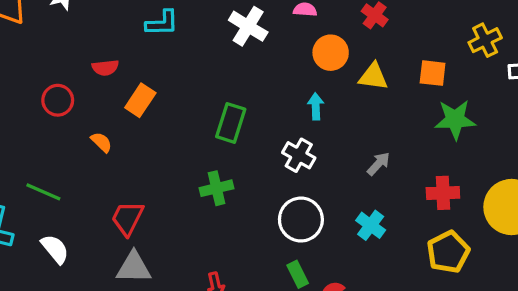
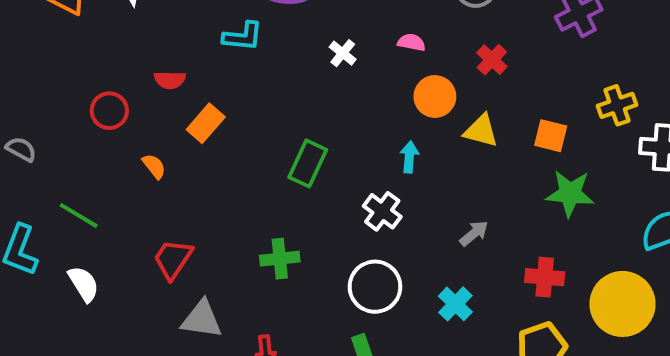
white cross: (248, 26) -> (343, 53), size x0.6
green cross: (216, 188) -> (280, 259), moved
gray triangle: (134, 267) -> (202, 319), moved

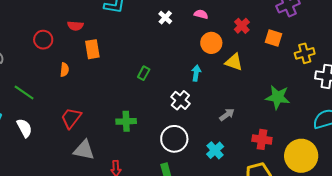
orange rectangle: (206, 123) -> (92, 49), turned -54
orange square: (551, 136) -> (273, 38), moved
green rectangle: (308, 163) -> (144, 73), size x0.6
orange semicircle: (154, 166) -> (64, 70), turned 40

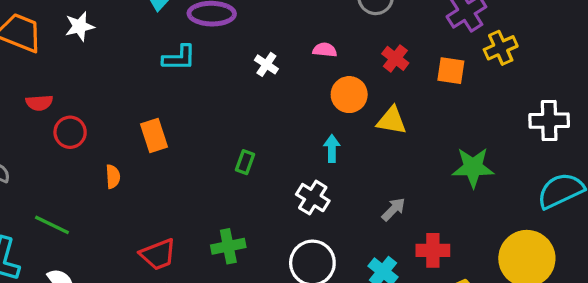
red semicircle: (75, 26) -> (39, 103), moved
yellow cross: (305, 53) -> (501, 48), moved
red trapezoid: (71, 118) -> (158, 254), moved, turned -140
red cross: (262, 139) -> (433, 250), moved

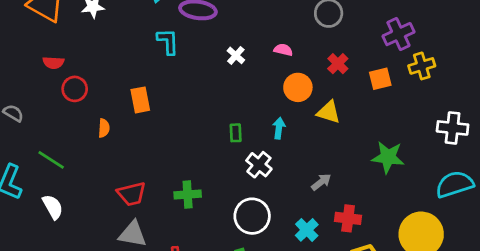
cyan L-shape: (179, 58) -> (168, 41), turned -100
orange square: (451, 71) -> (380, 79), turned -30
green rectangle: (245, 162) -> (236, 133), moved, turned -30

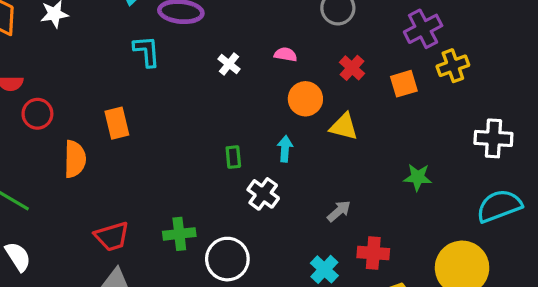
orange semicircle: (104, 128) -> (75, 159), size x1.6
green star: (388, 157) -> (418, 177), size x0.7
white circle: (252, 216) -> (227, 259), moved

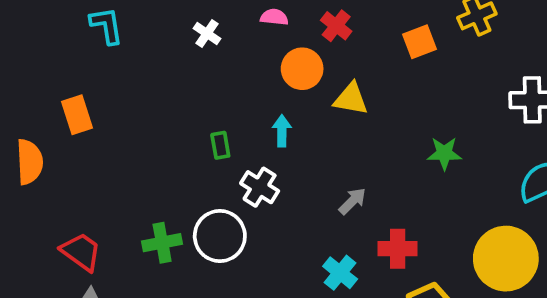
red cross: (352, 68) -> (336, 26), moved
red trapezoid: (112, 236) -> (81, 252), turned -123
white circle: (227, 259) -> (220, 236), moved

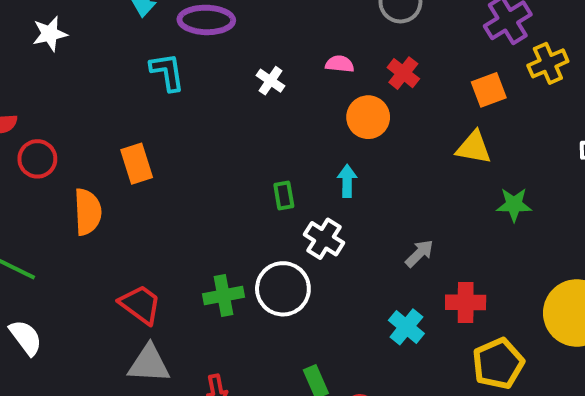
yellow triangle: (351, 99) -> (474, 148), moved

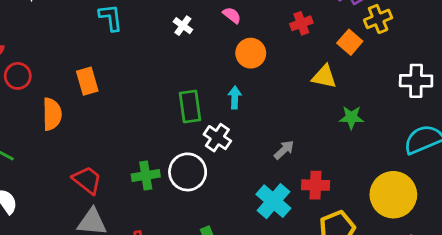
pink semicircle: (340, 64) -> (232, 15), turned 30
red cross: (403, 73) -> (301, 23), moved, turned 30
orange square: (489, 90) -> (350, 42), moved, turned -30
green rectangle: (284, 196) -> (190, 107), size x1.6
cyan cross: (406, 327) -> (273, 201), size x1.4

